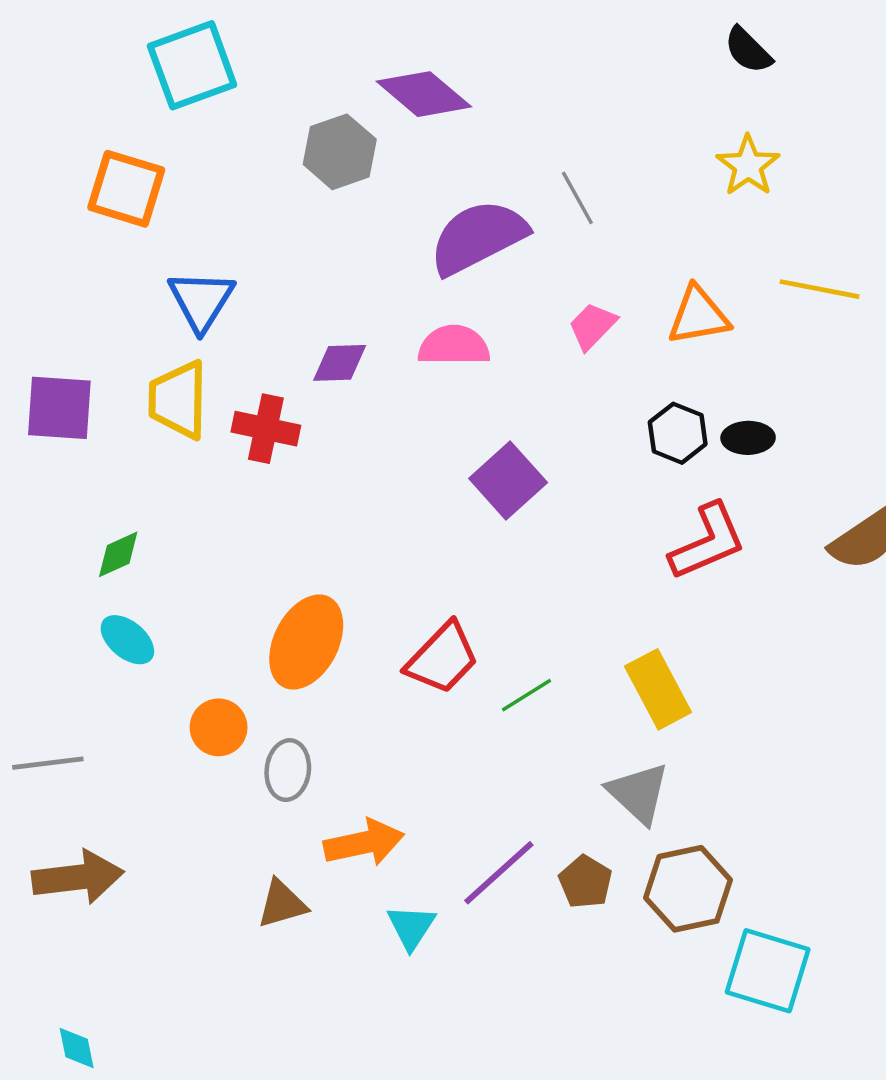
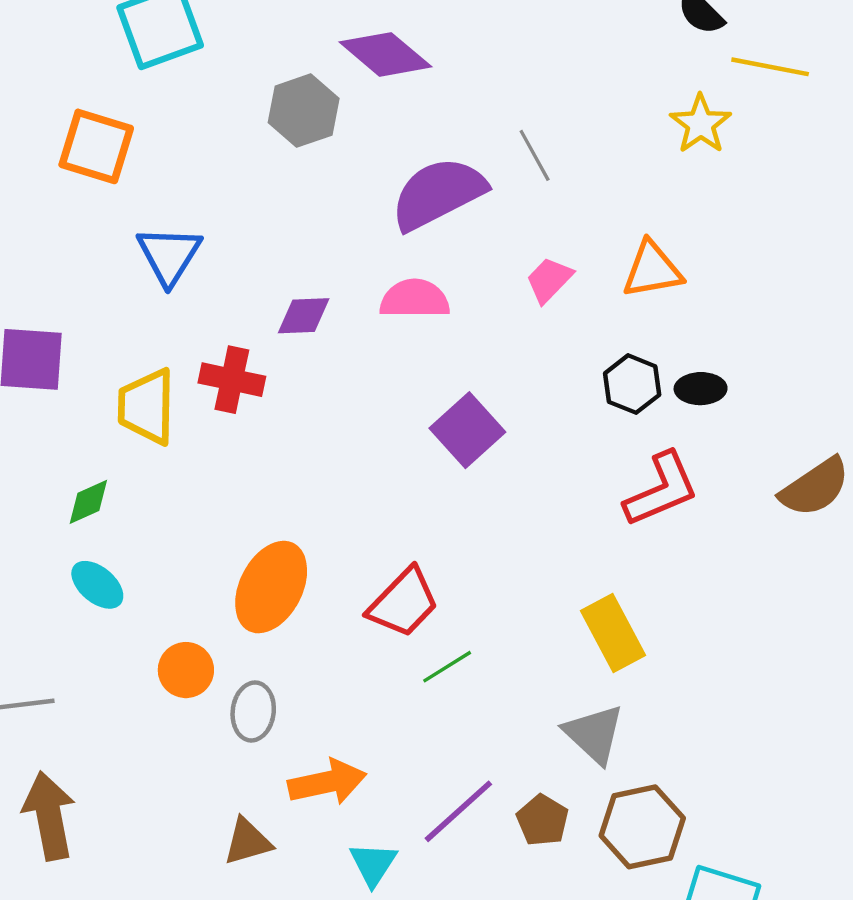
yellow line: (820, 289) -> (770, 67), moved
yellow trapezoid: (178, 400) -> (147, 407), moved
green line: (527, 695) -> (447, 667), moved
brown arrow: (78, 877) -> (49, 816), turned -94

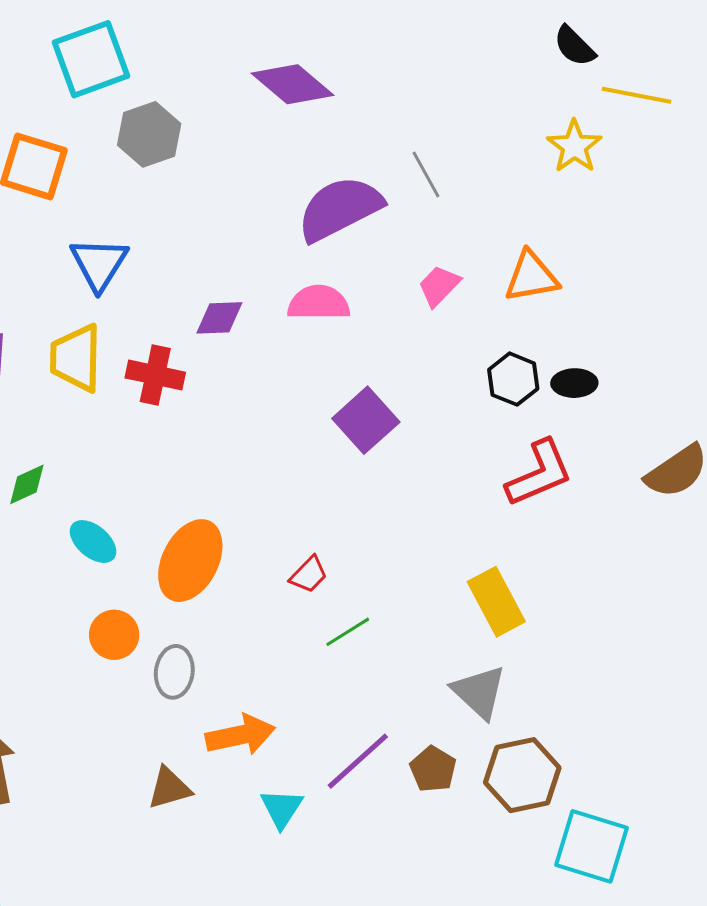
gray hexagon: (304, 111) -> (149, 134), moved
yellow trapezoid: (147, 407) -> (76, 358), moved
cyan ellipse: (97, 585) -> (93, 542), moved
red trapezoid: (403, 603) -> (309, 575), size x0.6

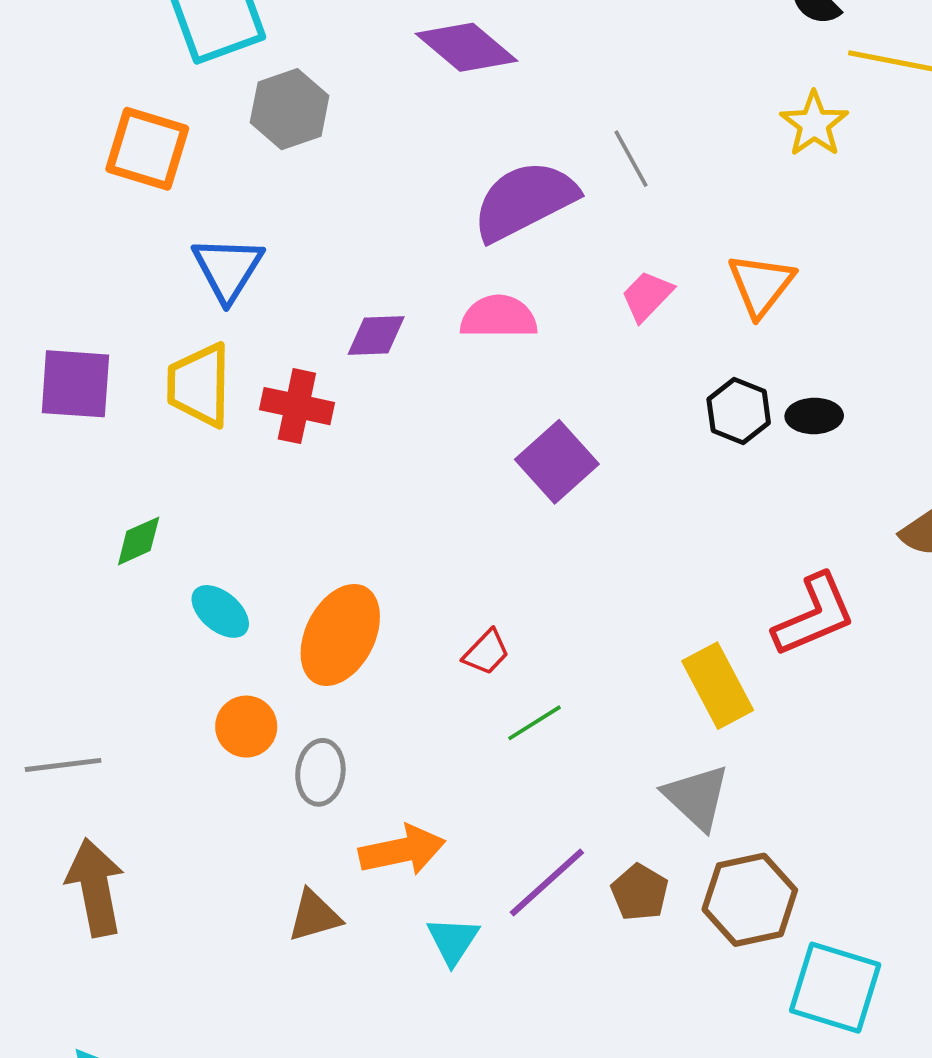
orange triangle: (531, 277) -> (761, 285), turned -42
red L-shape: (539, 473) -> (814, 615), moved

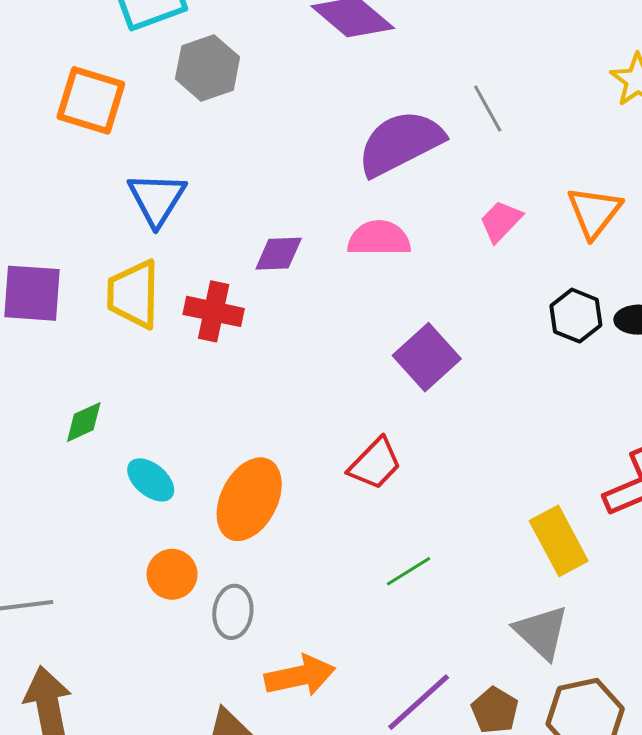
red trapezoid: (486, 652) -> (375, 464), moved, size x1.4

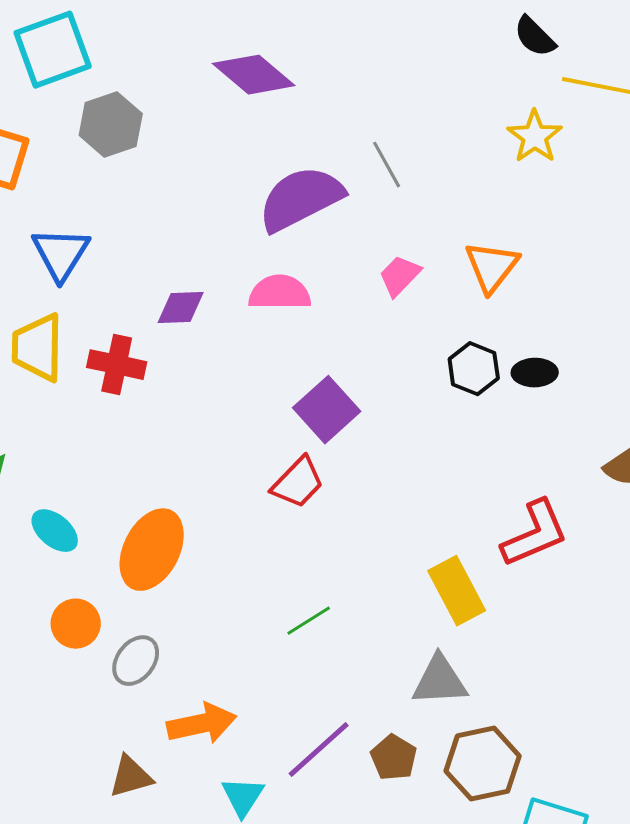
red trapezoid: (375, 464) -> (298, 483), moved
gray ellipse: (233, 612) -> (136, 661), turned 30
gray triangle: (541, 632) -> (440, 681), turned -46

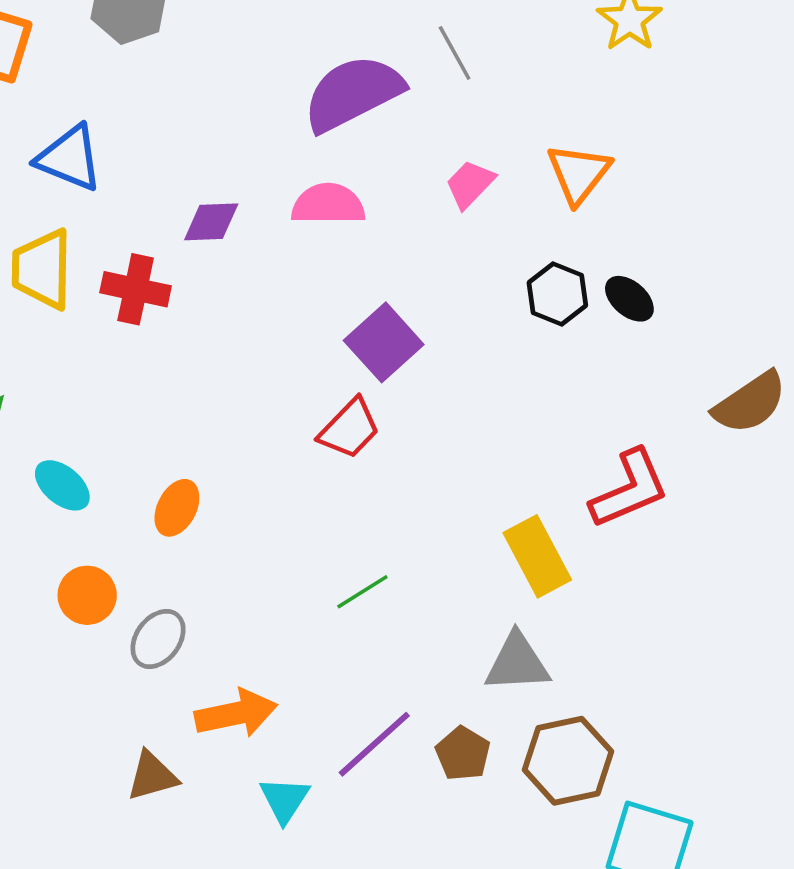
blue triangle: (61, 254) -> (69, 158), turned -40
black ellipse: (535, 373) -> (629, 299), turned 42
orange ellipse: (152, 550) -> (177, 508), size x0.6

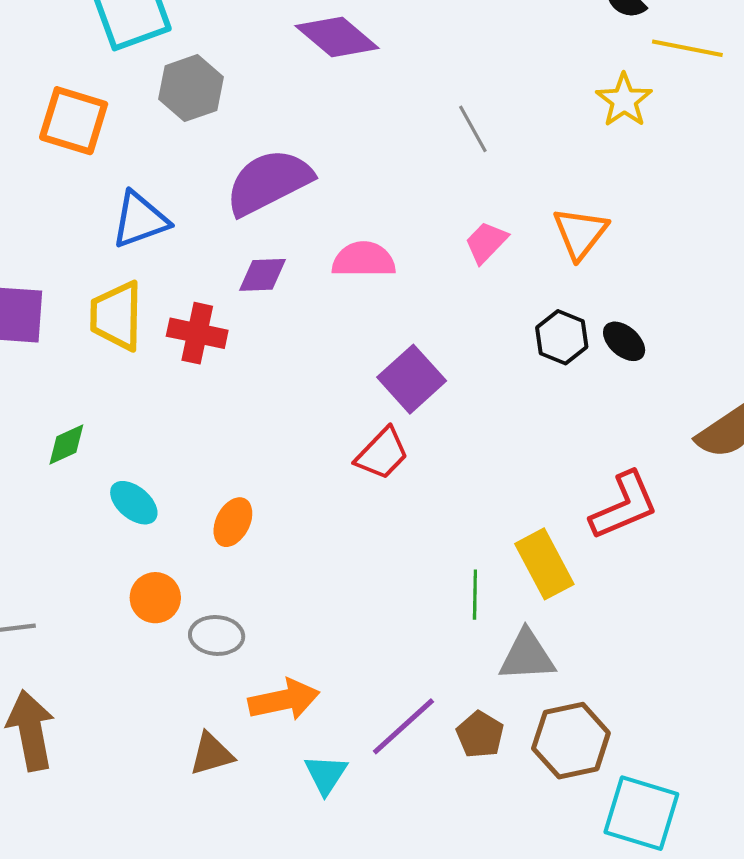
purple semicircle: (353, 93) -> (269, 182), moved
blue triangle: (69, 158) -> (140, 220), turned -42
green line: (362, 592) -> (475, 595), moved, turned -57
gray ellipse: (158, 639) -> (217, 635), turned 57

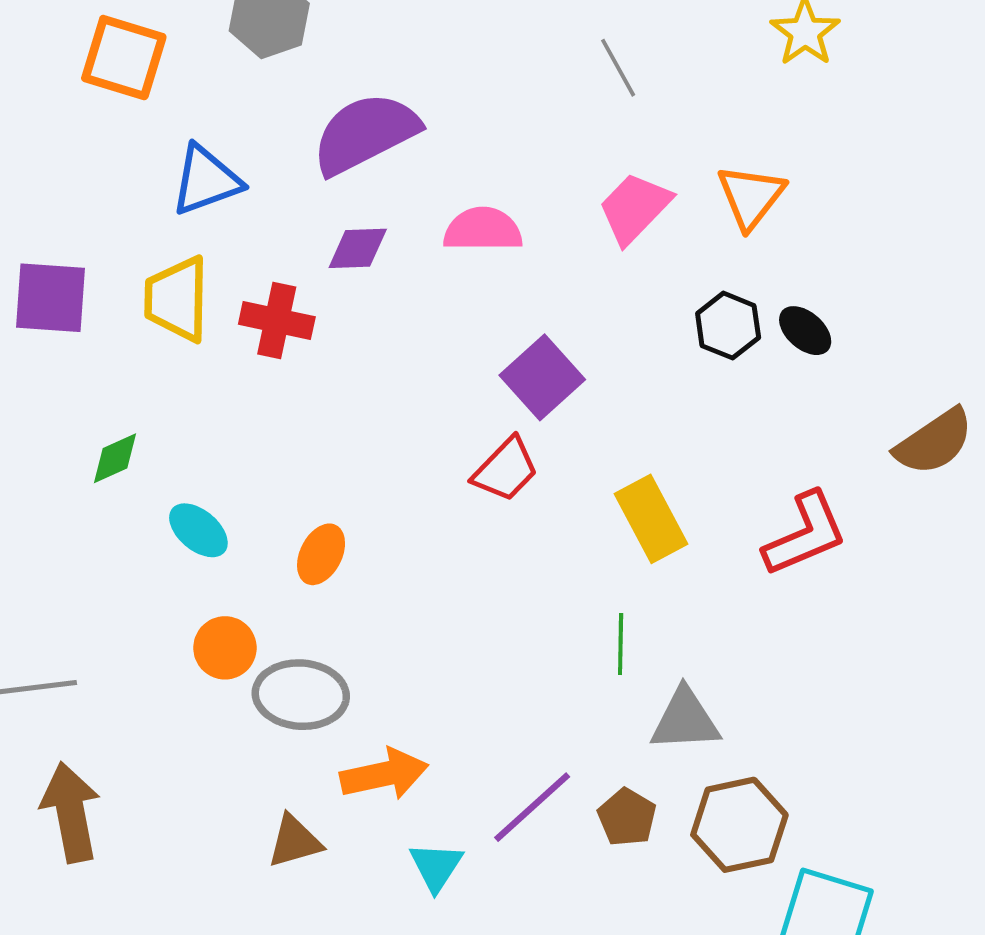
pink trapezoid: (486, 242) -> (634, 208), size x1.4
yellow rectangle: (544, 564) -> (651, 519), moved
gray ellipse: (217, 635) -> (301, 695), size x1.4

